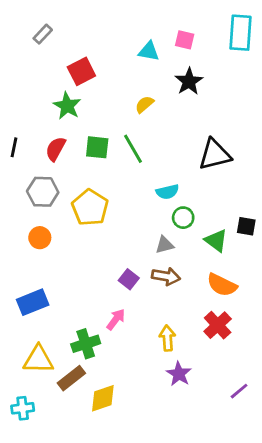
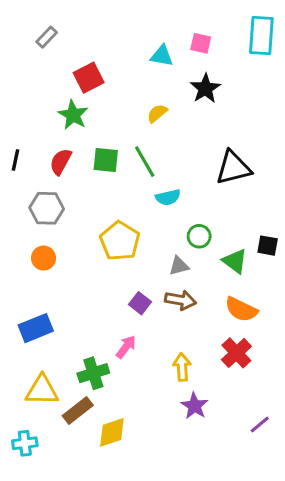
cyan semicircle: (167, 192) -> (168, 197), moved
yellow pentagon: (90, 208) -> (120, 241), moved

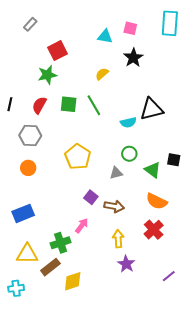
green star: (73, 115) -> (47, 75), turned 30
cyan semicircle: (168, 197) -> (128, 122), moved
brown arrow: (180, 300) -> (114, 206), moved

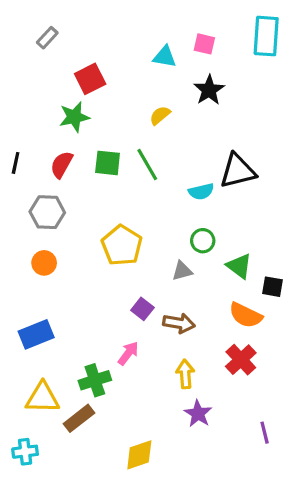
black square: (174, 160) -> (273, 287), moved
purple line: (169, 276) -> (265, 433), turned -64
yellow diamond: (73, 281) -> (139, 455), moved

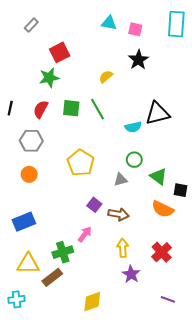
cyan triangle: (165, 57) -> (109, 23), moved
red cross: (241, 360) -> (162, 252), moved
purple line: (265, 433) -> (168, 299), moved, turned -56

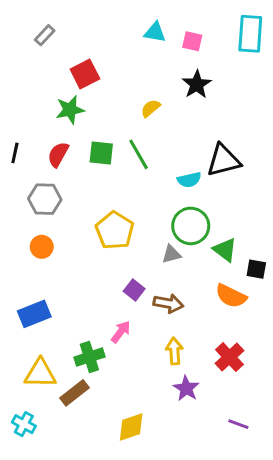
green circle: (134, 160) -> (191, 226), size x1.6
cyan cross: (17, 299) -> (24, 424), turned 35

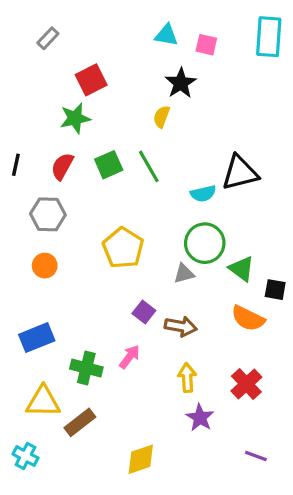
black star: (197, 84) -> (181, 83), moved
yellow semicircle: (150, 108) -> (162, 117), turned -30
green square: (101, 153) -> (109, 165), turned -30
green cross: (89, 357) -> (86, 368), moved, turned 32

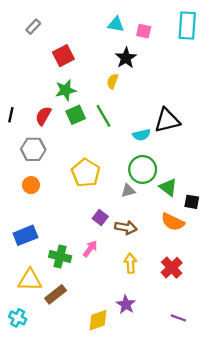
green star: (75, 118) -> (66, 90), moved
purple star: (200, 418) -> (126, 305), moved

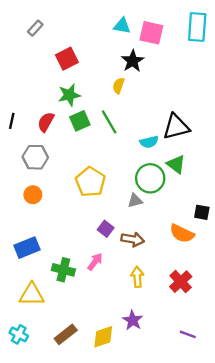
pink square: (144, 31) -> (151, 33), size x1.5
green triangle: (168, 187) -> (176, 164), moved
brown rectangle: (56, 294) -> (66, 334), moved

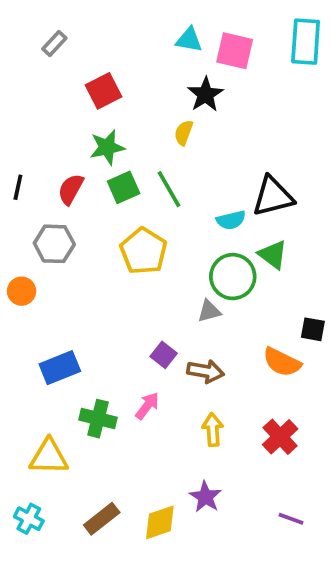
yellow pentagon: (90, 182) -> (144, 251), moved
orange circle: (33, 195) -> (22, 291), moved
blue rectangle: (27, 248) -> (60, 368), moved

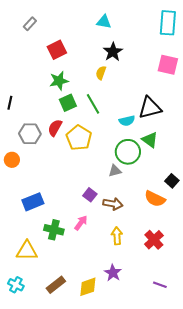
pink square: (235, 51) -> (168, 65), moved
red semicircle: (71, 189) -> (55, 128), moved
black square: (313, 329) -> (172, 181), turned 32

